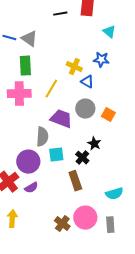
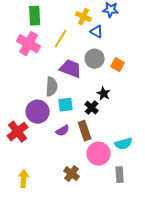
pink cross: (19, 94) -> (29, 44), turned 30
purple semicircle: (31, 188) -> (63, 131), moved
pink circle: (85, 218) -> (99, 154), moved
yellow arrow: (12, 219) -> (24, 179), moved

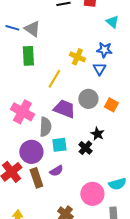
blue triangle: (97, 32) -> (99, 69), moved, turned 32
pink cross: (29, 44) -> (22, 112), moved
brown rectangle: (85, 131) -> (36, 178), moved

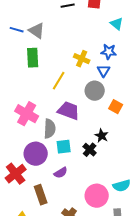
gray circle: (88, 99) -> (95, 91), moved
brown rectangle: (36, 178) -> (41, 195), moved

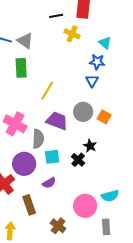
cyan triangle: (117, 24) -> (105, 43), moved
yellow cross: (82, 59) -> (72, 34), moved
gray circle: (95, 91) -> (83, 112), moved

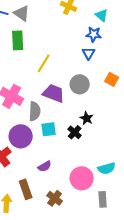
orange square: (104, 117) -> (112, 79), moved
purple semicircle: (49, 183) -> (45, 166), moved
brown rectangle: (29, 205) -> (26, 189), moved

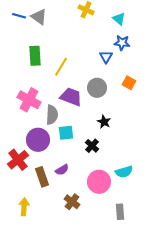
blue star: (94, 34) -> (122, 43), moved
green rectangle: (18, 40) -> (35, 56), moved
black cross: (75, 132) -> (92, 146), moved
brown rectangle: (26, 189) -> (42, 177), moved
gray rectangle: (103, 199) -> (120, 212), moved

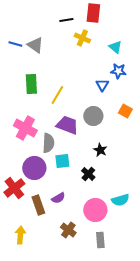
gray rectangle: (120, 212) -> (100, 240), moved

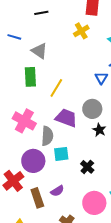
black line: (66, 20) -> (41, 13), moved
yellow cross: (82, 38) -> (81, 31), turned 35
gray triangle: (35, 45) -> (39, 51), moved
black star: (100, 150) -> (99, 130), moved

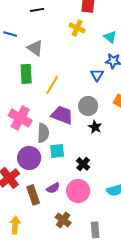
yellow cross: (81, 31) -> (77, 28), turned -35
pink circle: (94, 203) -> (78, 191), moved

